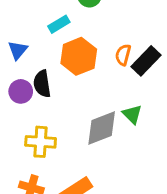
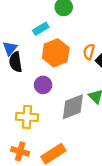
black semicircle: (42, 84) -> (16, 62), moved
purple circle: (21, 91) -> (43, 85), moved

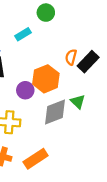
orange hexagon: (56, 53) -> (46, 79), moved

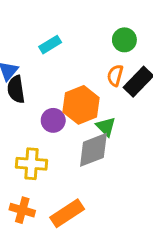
green circle: (46, 13) -> (124, 40), moved
green triangle: (78, 102) -> (106, 127), moved

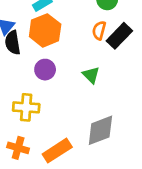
orange hexagon: (81, 105) -> (45, 30), moved
gray diamond: (93, 150) -> (100, 130), moved

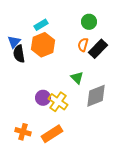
purple circle: (45, 70) -> (43, 98), moved
yellow cross: (26, 107) -> (58, 102), moved, turned 30
gray diamond: (100, 130) -> (96, 96), moved

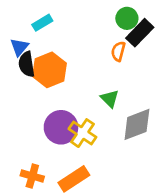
cyan rectangle: (41, 25) -> (42, 23), moved
orange hexagon: (43, 45) -> (50, 70), moved
black rectangle: (98, 49) -> (140, 33), moved
purple circle: (43, 98) -> (61, 127), size x1.5

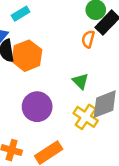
yellow cross: (82, 133) -> (86, 117), moved

